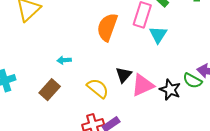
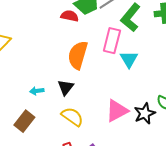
black triangle: (124, 75) -> (66, 87), moved
black star: (170, 90) -> (145, 113), turned 30

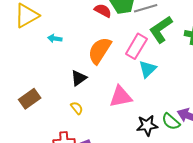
cyan arrow: (37, 91) -> (55, 38), moved
pink triangle: (117, 111) -> (121, 97), moved
yellow semicircle: (72, 117) -> (77, 108), size x0.6

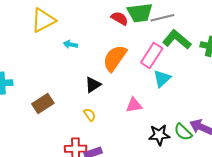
green L-shape: (161, 29) -> (177, 40), turned 72
pink triangle: (121, 97) -> (134, 105), size x0.7

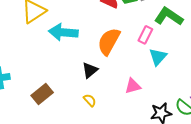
cyan arrow: (70, 44) -> (63, 32), size x2.0
pink rectangle: (152, 55) -> (145, 35), size x0.7

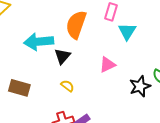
cyan arrow: (63, 32) -> (39, 42), moved
brown rectangle: (42, 94) -> (19, 88), turned 65

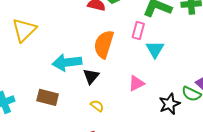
brown rectangle: (19, 88) -> (48, 97), moved

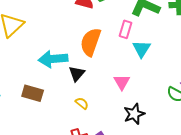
pink triangle: (136, 83) -> (122, 82), turned -36
black star: (170, 104) -> (134, 114), moved

